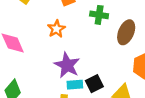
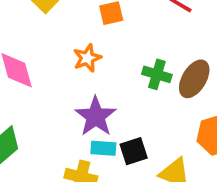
green cross: (99, 15) -> (157, 74), moved

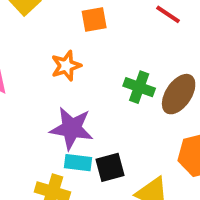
purple star: (96, 116) -> (72, 128), turned -30

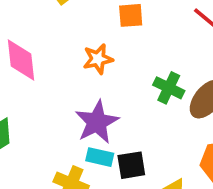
purple star: (72, 128) -> (97, 122), turned 30

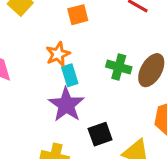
cyan rectangle: (100, 157) -> (70, 75), moved, turned 70

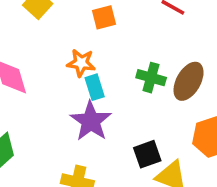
orange star: (58, 54) -> (81, 63), turned 30
black square: (100, 134) -> (147, 154), moved

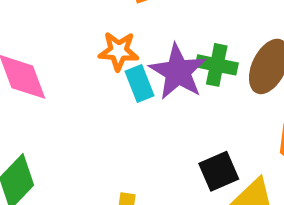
purple star: (91, 121) -> (178, 72), moved

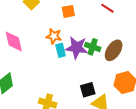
purple star: (178, 72) -> (77, 48), turned -30

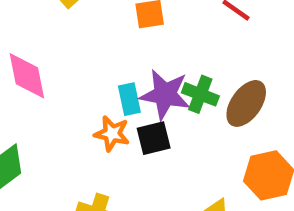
orange star: (54, 36) -> (112, 134), moved
black square: (88, 90) -> (154, 138), moved

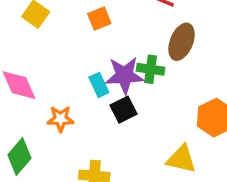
brown ellipse: (246, 103) -> (182, 42), moved
orange star: (112, 134) -> (61, 119), moved

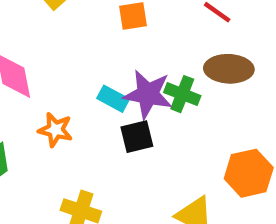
brown ellipse: (182, 42) -> (229, 69), turned 57
cyan rectangle: (99, 85) -> (113, 99), turned -50

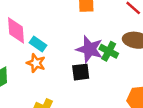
cyan rectangle: (113, 99) -> (38, 44), moved

